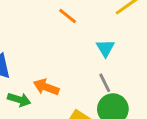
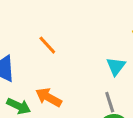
orange line: (68, 16) -> (47, 45), moved

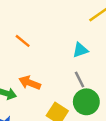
cyan triangle: (116, 66) -> (80, 50), turned 42

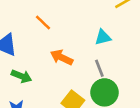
orange arrow: (30, 83) -> (62, 57), moved

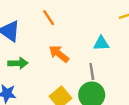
green arrow: (21, 76) -> (18, 63), turned -36

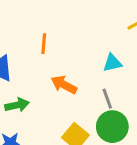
orange line: (49, 18) -> (44, 44), turned 49

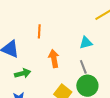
orange arrow: (64, 85) -> (54, 59), turned 54

